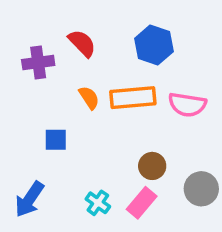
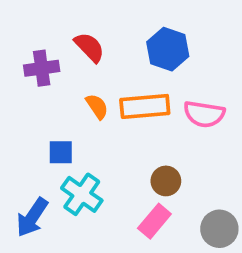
gray circle: (201, 189) -> (219, 229), moved
cyan cross: (98, 203) -> (82, 194), moved, size x1.5

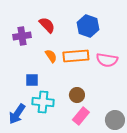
brown circle: (166, 181) -> (77, 95), moved
cyan cross: (82, 194) -> (43, 102), turned -30

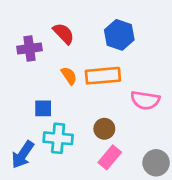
pink semicircle: (107, 60) -> (145, 100), moved

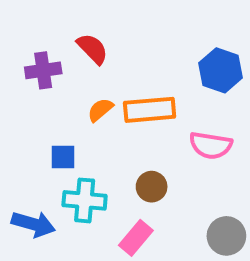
blue hexagon: (119, 35) -> (221, 70), moved
orange semicircle: (69, 76) -> (100, 110), turned -96
blue arrow: (23, 155) -> (33, 224), turned -108
pink rectangle: (110, 157) -> (136, 238), moved

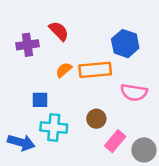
blue hexagon: (221, 70) -> (125, 44), moved
pink rectangle: (136, 238) -> (115, 141), moved

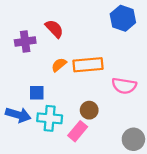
blue hexagon: (125, 44) -> (123, 18), moved
pink rectangle: (115, 141) -> (78, 131), moved
blue arrow: (21, 142) -> (18, 115), moved

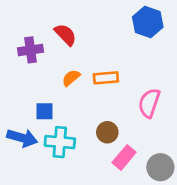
orange rectangle: (88, 65) -> (106, 78), size x0.7
pink semicircle: (124, 86) -> (149, 103), turned 100
pink rectangle: (78, 131) -> (124, 157), moved

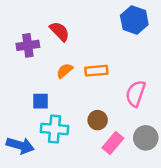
blue arrow: (22, 138) -> (20, 145), moved
gray circle: (160, 167) -> (146, 138), moved

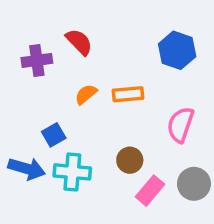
blue hexagon: (134, 20) -> (177, 50), moved
blue square: (41, 101) -> (54, 135), turned -30
blue arrow: (20, 145) -> (27, 169), moved

